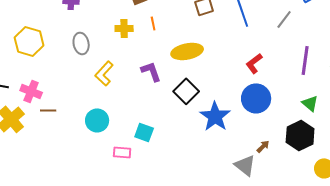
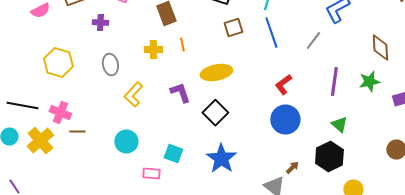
blue star: (215, 116) -> (221, 159), moved

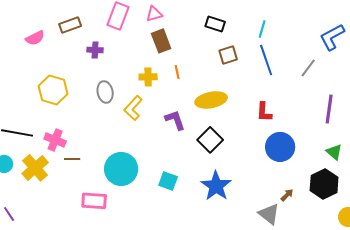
red L-shape: (283, 85) -> (264, 112), moved, turned -50
yellow L-shape: (133, 95) -> (133, 108), moved
cyan circle: (126, 142) -> (121, 169), size x1.4
pink rectangle: (151, 174) -> (94, 201), moved, size x1.4

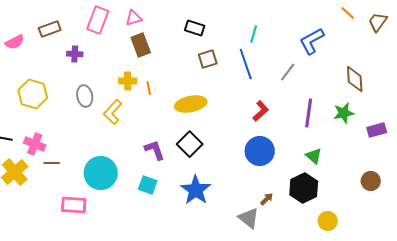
cyan line: (262, 29) -> (254, 34), moved
orange line: (177, 72) -> (149, 88), moved
red L-shape: (264, 112) -> (261, 111), moved, turned -135
purple L-shape: (175, 120) -> (155, 150), moved

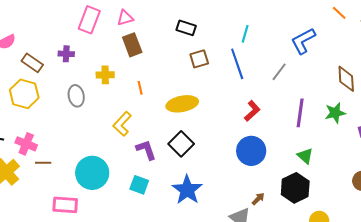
brown rectangle: (50, 29) -> (32, 63), moved, turned 55
yellow cross: (128, 81) -> (105, 75), moved
yellow L-shape: (113, 112) -> (122, 124), moved

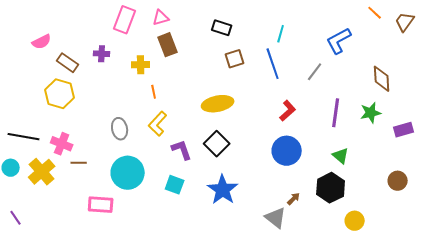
yellow cross: (105, 75) -> (141, 65), moved
orange line: (140, 88) -> (154, 92), moved
gray ellipse: (76, 96) -> (120, 129), moved

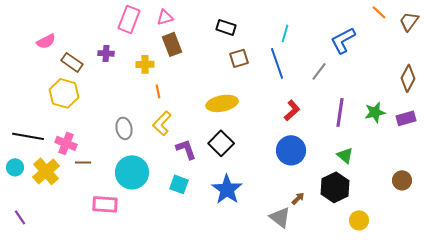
brown diamond: (382, 79) -> (408, 78), moved, turned 32
purple rectangle: (404, 130) -> (406, 118), moved

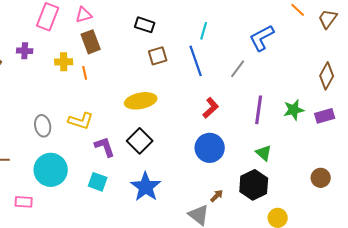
orange line: (158, 91) -> (85, 73), moved
yellow L-shape: (162, 123) -> (81, 121), turned -115
pink rectangle: (105, 204) -> (24, 202), size x0.7

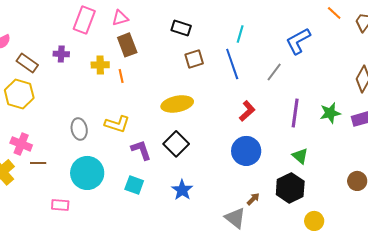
blue star: (146, 187) -> (182, 190), size x0.7

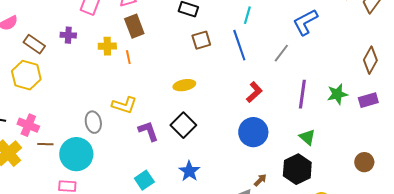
yellow ellipse: (177, 104) -> (184, 85), size x0.7
gray ellipse: (79, 129) -> (93, 122), moved
cyan circle: (87, 173) -> (76, 154), moved
cyan square: (134, 185) -> (144, 180), moved, turned 36

